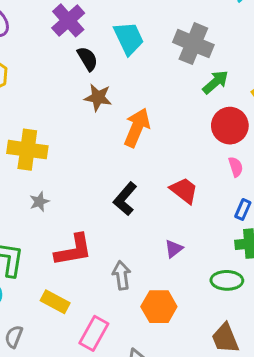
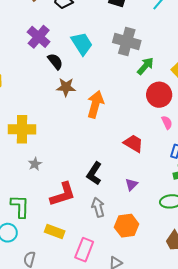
black L-shape: (125, 199) -> (94, 173), moved

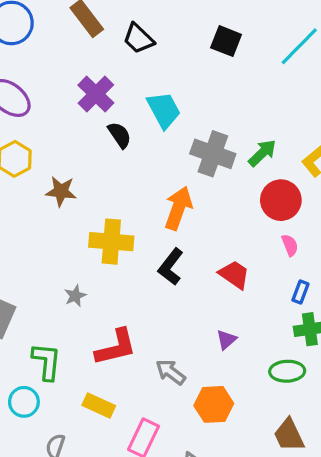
gray cross: (127, 41) -> (213, 154), moved
brown star: (66, 87) -> (61, 191), moved
yellow cross: (22, 129) -> (111, 242), moved
black L-shape: (94, 173) -> (171, 267), moved
gray arrow: (98, 207) -> (171, 372), turned -42

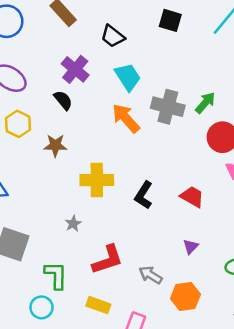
black trapezoid: (138, 39) -> (113, 36), moved
black semicircle: (120, 135) -> (63, 100), moved
orange arrow: (178, 208) -> (126, 118), moved, turned -56

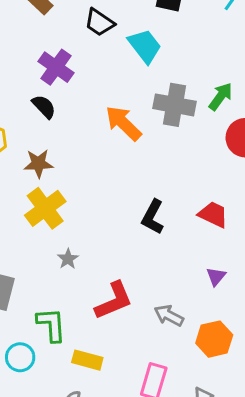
cyan trapezoid: (128, 77) -> (145, 46), moved
yellow cross: (97, 180) -> (45, 208), moved, turned -32
yellow rectangle: (98, 305) -> (87, 360), moved
cyan circle: (41, 307) -> (20, 357), moved

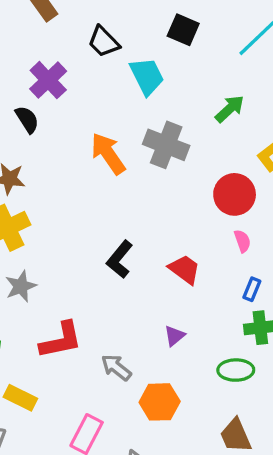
green arrow: (221, 96) -> (230, 109), moved
gray star: (68, 259) -> (21, 286), size x1.4

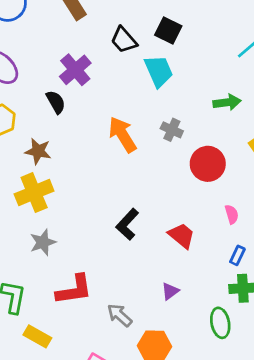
black square: (183, 30) -> (168, 30), moved
green arrow: (230, 109) -> (227, 102), turned 32
gray cross: (166, 145) -> (172, 130), size x0.6
red circle: (235, 194) -> (208, 164), moved
green ellipse: (236, 370) -> (220, 323), turned 76

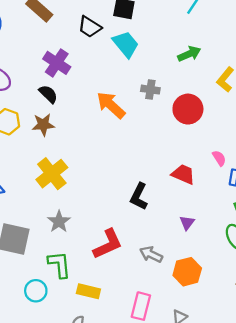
brown star: (38, 151) -> (43, 125), moved
pink semicircle: (232, 214) -> (219, 158), moved
black L-shape: (127, 224) -> (139, 196), moved
gray star: (43, 242) -> (59, 222), moved

